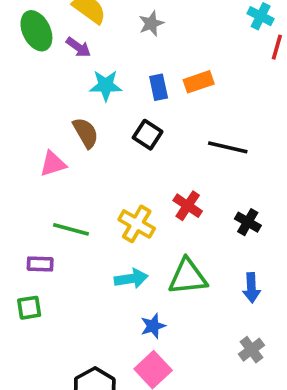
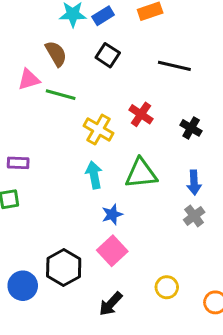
blue rectangle: (159, 87) -> (103, 16), moved, turned 70
green line: (71, 229) -> (61, 95), moved
cyan arrow: (131, 279) -> (94, 175), turned -92
gray cross: (251, 350) -> (194, 216), moved

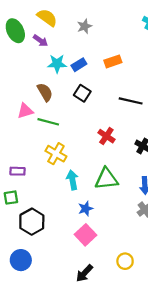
yellow cross: (99, 129) -> (56, 154), moved
black hexagon: (64, 268) -> (32, 222), moved

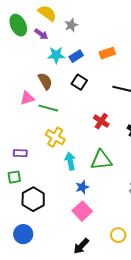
gray star: (84, 26) -> (71, 25), moved

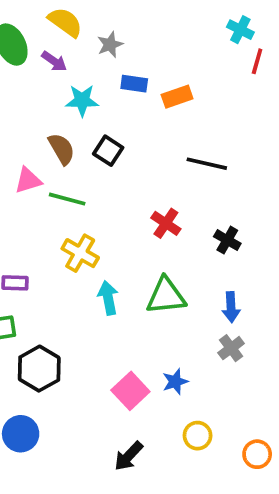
blue rectangle: (76, 56) -> (134, 84), moved, turned 40
black square: (79, 82) -> (108, 151), moved
blue star: (82, 187) -> (175, 382), moved

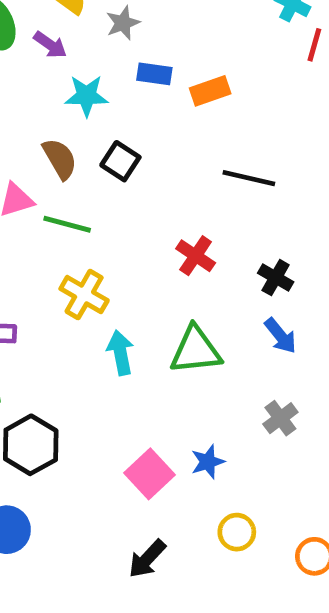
blue arrow: (231, 307) -> (280, 336), moved, turned -36

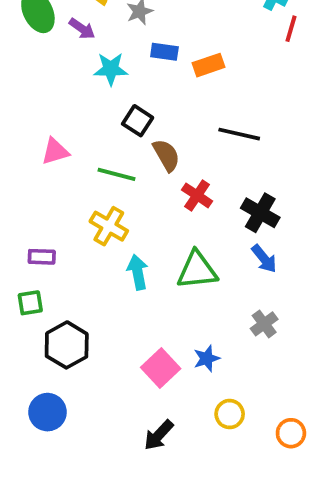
brown semicircle: (60, 159) -> (166, 155), moved
green line: (67, 224) -> (117, 174), moved
black cross: (276, 278) -> (260, 213), size x1.4

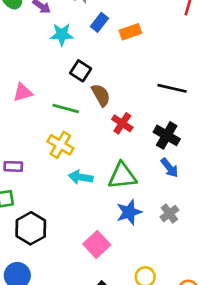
blue rectangle: (164, 52) -> (99, 22), turned -60
black line: (239, 134) -> (172, 88), moved
cyan arrow: (138, 272) -> (81, 177), turned -70
blue star: (207, 358) -> (129, 212), moved, size x1.4

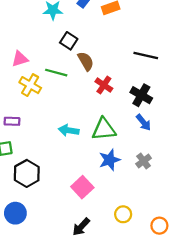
yellow cross: (60, 145) -> (30, 85), moved

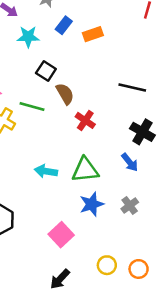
black cross: (141, 95) -> (142, 132), moved
orange circle: (159, 226) -> (139, 269), moved

